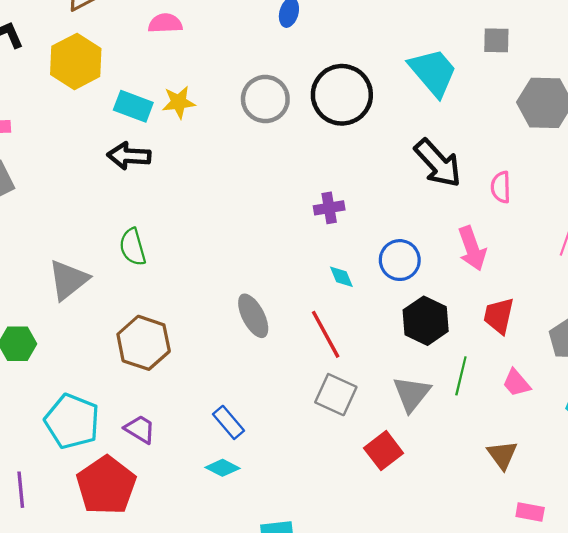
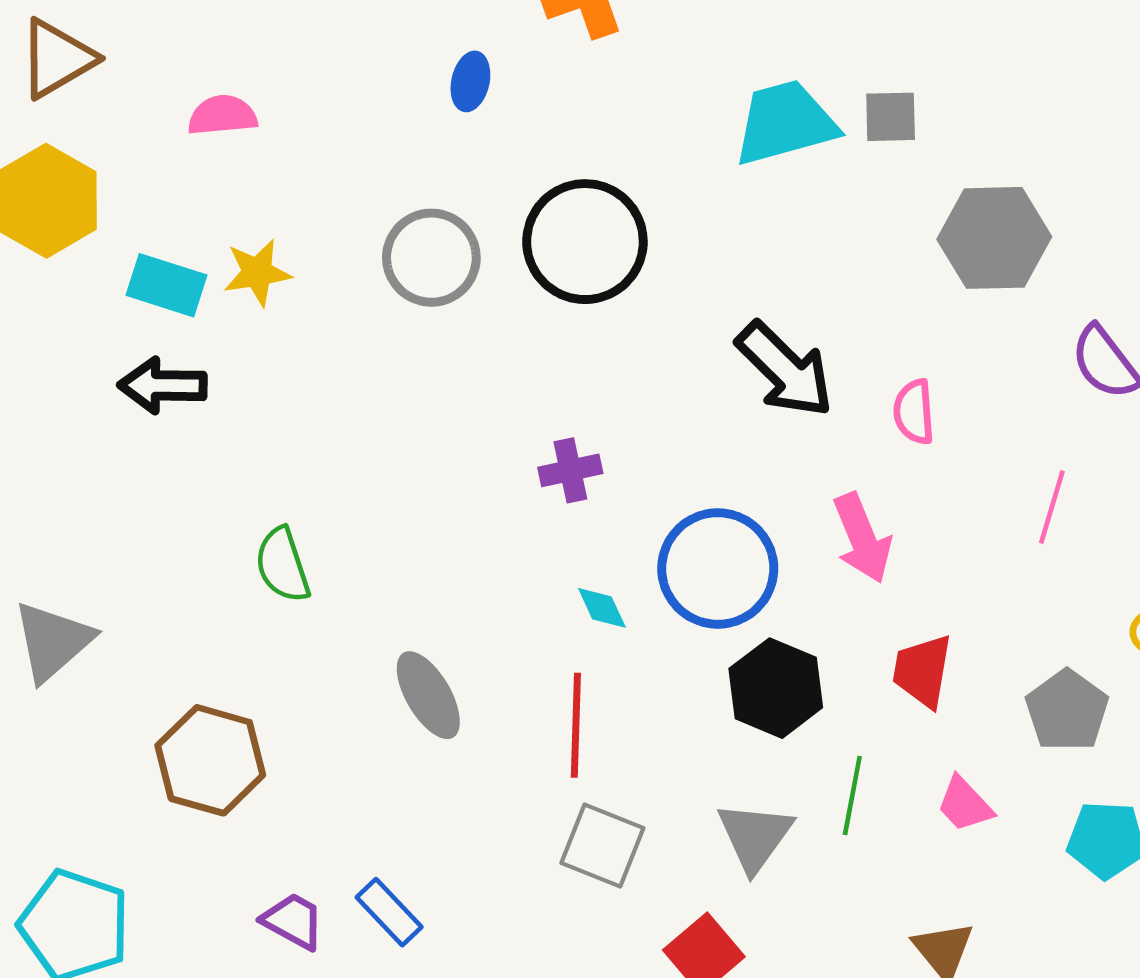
cyan trapezoid: (433, 72) -> (785, 123), moved, turned -62
green semicircle: (133, 247) -> (282, 565), moved
blue circle: (400, 260) -> (718, 569), size x1.4
red line: (326, 334) -> (576, 725), turned 33
purple trapezoid: (140, 429) -> (293, 921), moved

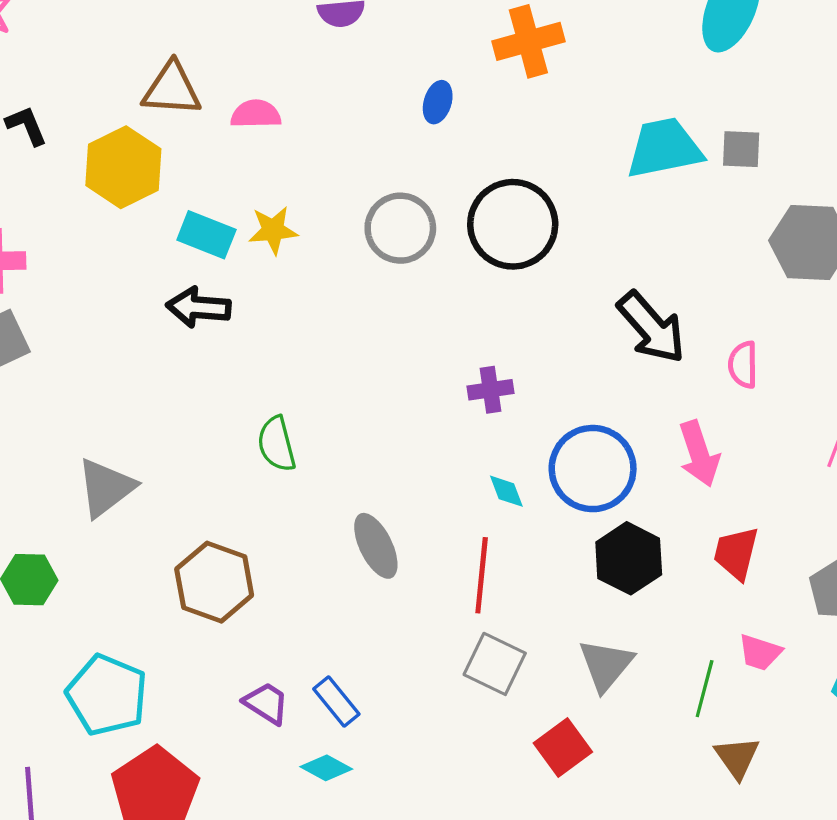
brown triangle: (57, 59) -> (172, 89), moved, turned 30
green line: (852, 796) -> (705, 689), moved
pink trapezoid: (965, 804) -> (760, 652), turned -33

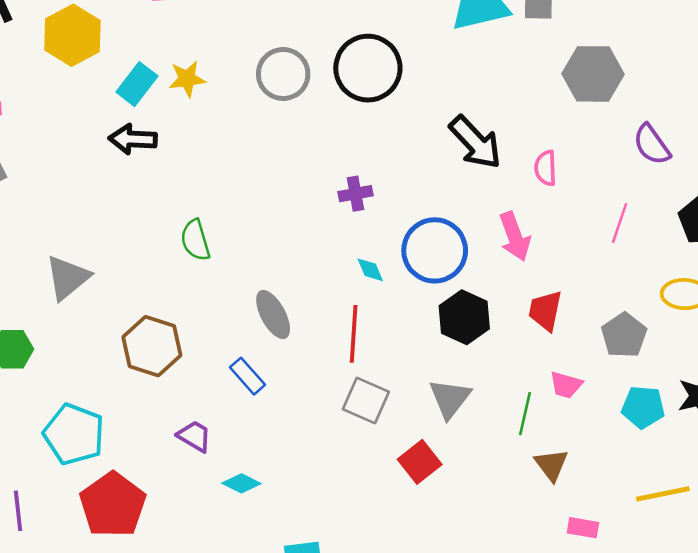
cyan rectangle: (206, 235) -> (137, 84), turned -72
blue rectangle: (336, 701) -> (247, 376), moved

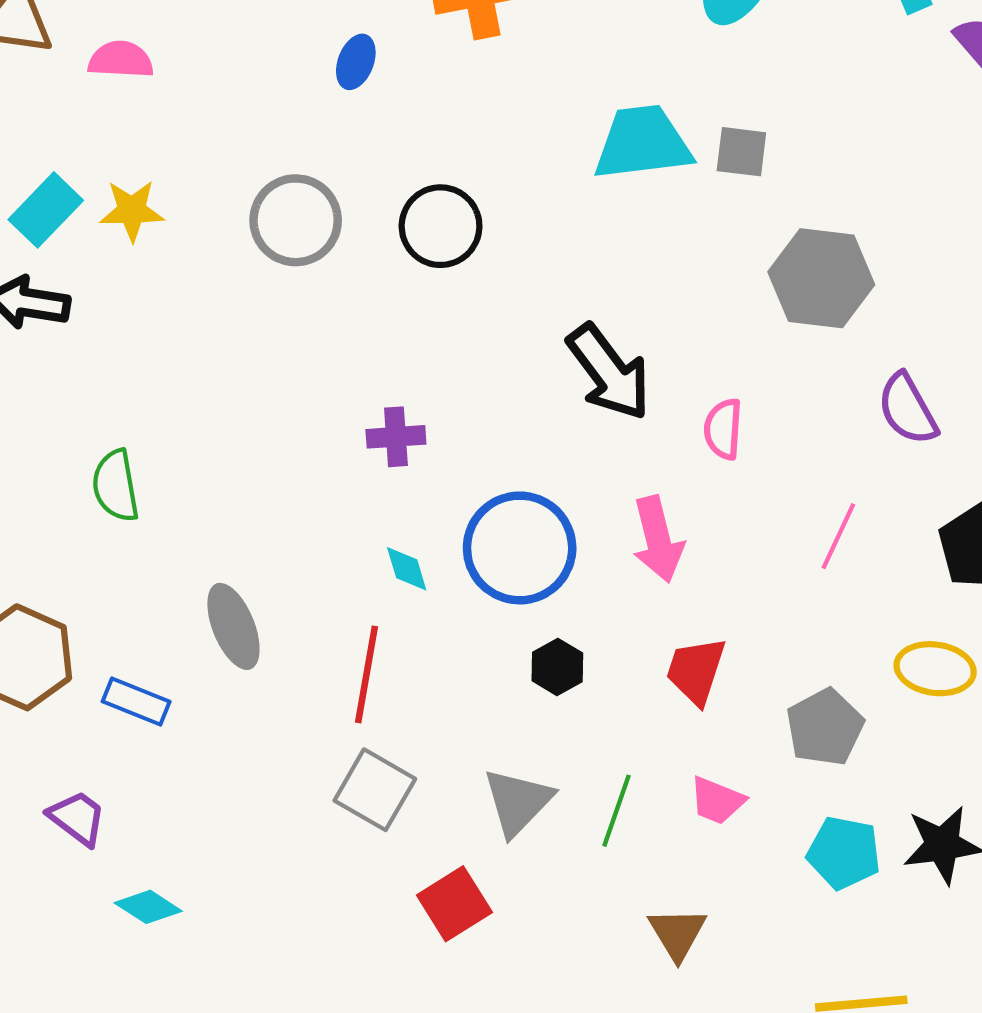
black circle: (368, 68) -> (441, 226), size x0.7
black hexagon: (464, 317) -> (557, 667), size x0.6
blue rectangle: (247, 376) -> (136, 702), moved, turned -33
green line: (525, 414) -> (617, 811), moved

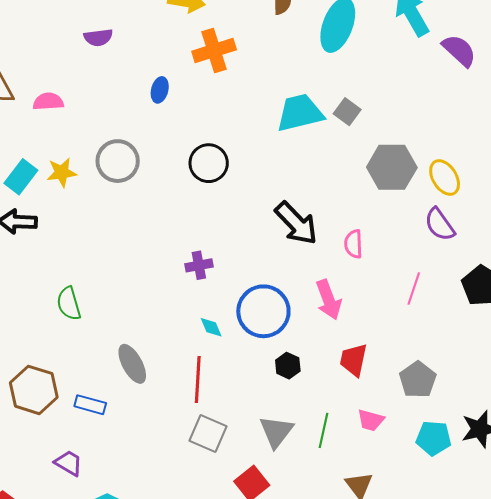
gray square: (741, 152) -> (347, 112), turned 36
gray circle: (296, 220) -> (118, 161), moved
yellow ellipse: (935, 669) -> (445, 177), moved, turned 57

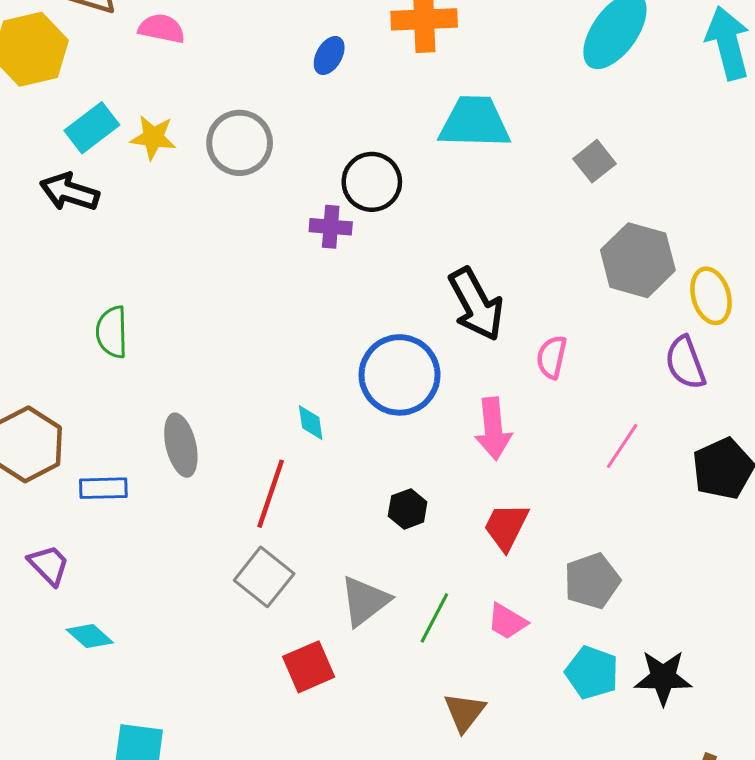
cyan trapezoid: (300, 113) -> (474, 122), moved
purple cross: (199, 265) -> (331, 227), moved
blue circle: (263, 311) -> (400, 375), moved
blue rectangle: (90, 405) -> (103, 488), turned -32

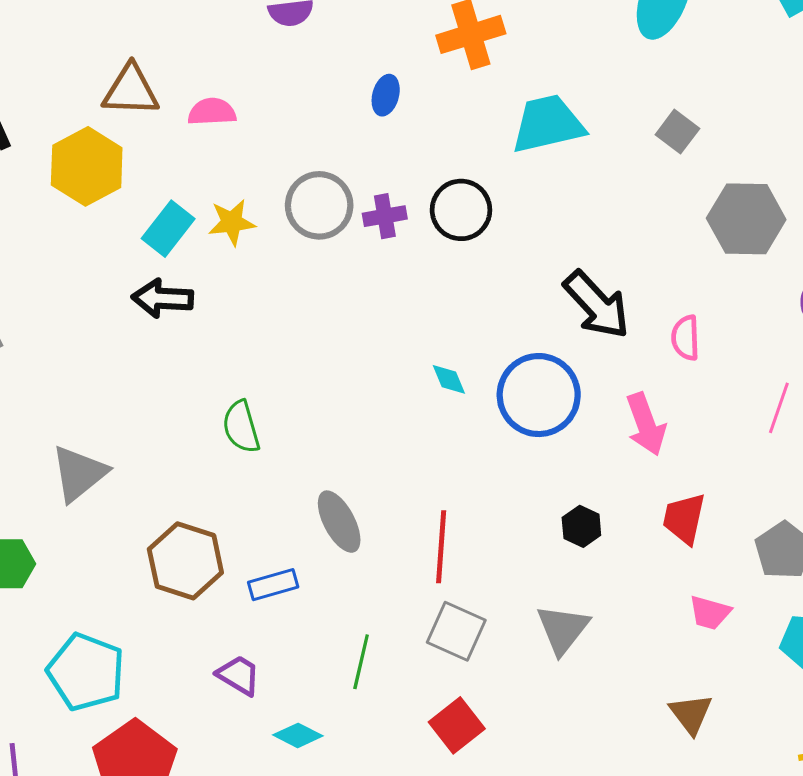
purple cross: (331, 227) -> (385, 216), moved
cyan diamond: (311, 423) -> (449, 379), moved
green line: (434, 618) -> (361, 662), moved
red square: (309, 667) -> (457, 725), moved

